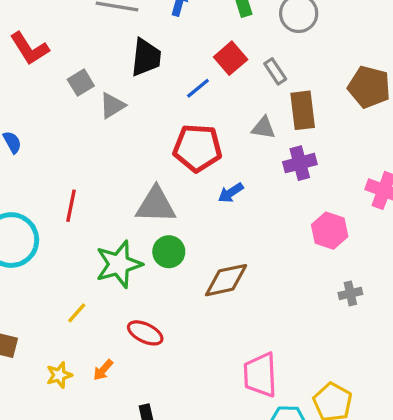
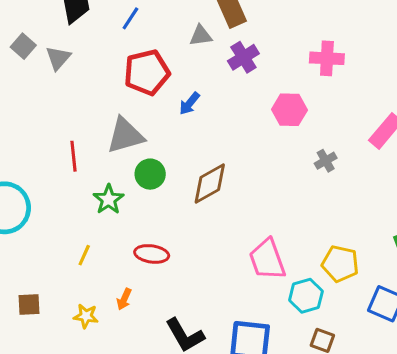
red line: (71, 206) -> (73, 156), moved
green star: (119, 264) -> (109, 199), size x0.7
yellow star: (59, 375) -> (86, 316), turned -30

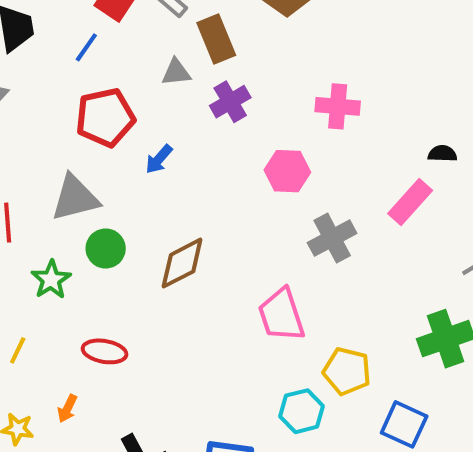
gray cross: (326, 161) -> (332, 238), size x1.6
pink trapezoid: (267, 259) -> (281, 315), moved

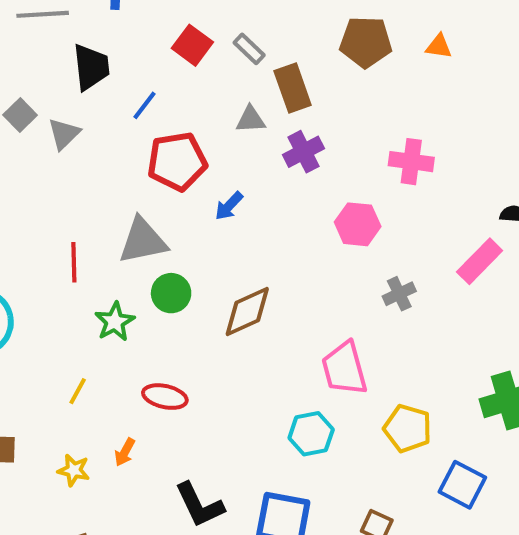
blue line: (86, 47) -> (145, 105), moved
gray cross: (332, 238) -> (399, 294), size x0.7
cyan hexagon: (302, 411) -> (311, 434), moved

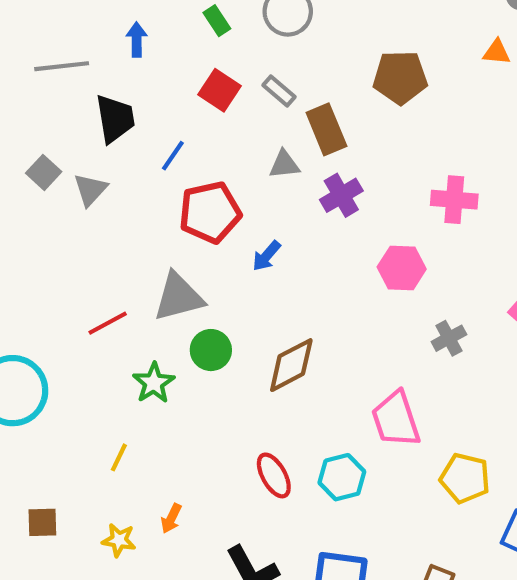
orange triangle: (439, 46) -> (497, 52), moved
red line: (74, 262) -> (108, 323), turned 66
red ellipse: (165, 397) -> (274, 475), moved, turned 51
cyan hexagon: (311, 434) -> (342, 477), moved

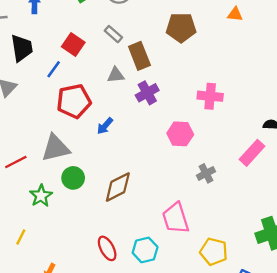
red square: (220, 90) -> (73, 45), moved

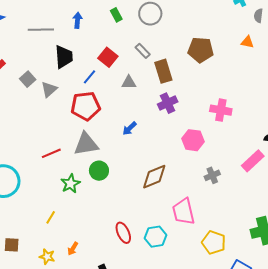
gray triangle: (116, 75) -> (129, 82), moved
red pentagon: (74, 101) -> (86, 106), moved
brown diamond: (118, 187) -> (154, 177), moved

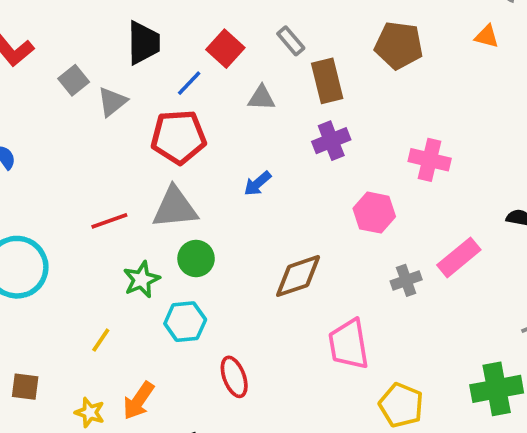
pink rectangle: (253, 161) -> (459, 257), moved
cyan hexagon: (155, 237) -> (185, 322), moved
orange arrow: (73, 249) -> (138, 401), size x1.5

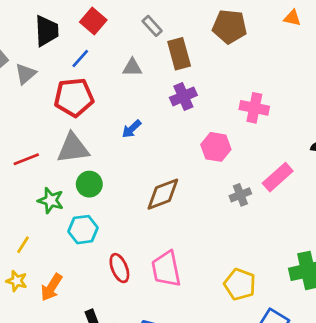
red square: (225, 49) -> (93, 21), moved
green star: (141, 280) -> (51, 200), turned -30
pink trapezoid: (349, 344) -> (166, 269), moved
yellow star: (90, 412) -> (17, 281), moved

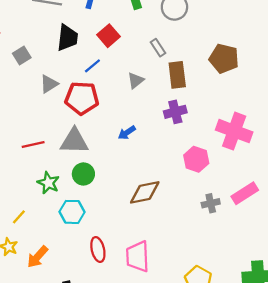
gray triangle: (132, 67) -> (136, 80), turned -48
gray triangle: (26, 74) -> (49, 84), moved
pink cross: (254, 108) -> (234, 131), size x1.4

